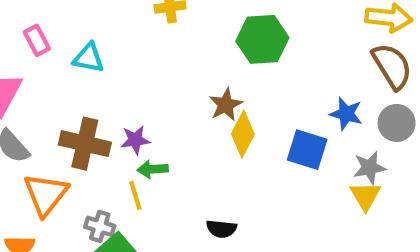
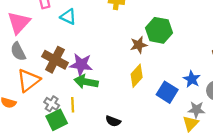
brown star: (226, 105) -> (139, 45), moved
purple star: (135, 140) -> (81, 65), size x1.5
green arrow: (153, 169) -> (86, 82), size x1.5
yellow line: (135, 195) -> (73, 105), moved

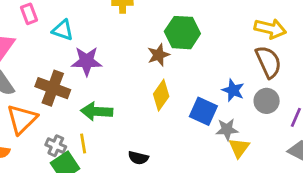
purple star: (81, 65) -> (87, 61), moved
gray star: (196, 110) -> (227, 129), moved

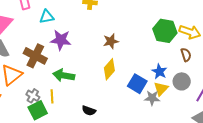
cyan triangle: (63, 30) -> (47, 17), turned -35
green hexagon: (182, 33) -> (165, 31), moved
brown semicircle: (268, 62) -> (186, 55), size x0.6
yellow triangle: (239, 148) -> (161, 89), moved

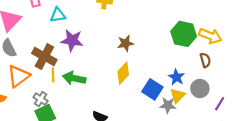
yellow line: (52, 96) -> (53, 75), moved

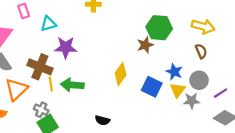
green hexagon: (184, 34) -> (159, 28), moved
brown star: (126, 43) -> (145, 45), moved
purple line: (220, 104) -> (221, 93), turned 32
gray star: (168, 105) -> (192, 101), moved

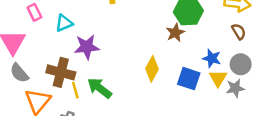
green arrow: (72, 85) -> (100, 88), turned 40

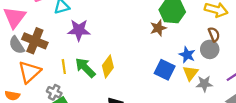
gray circle: (241, 64) -> (210, 49), moved
yellow diamond: (152, 69) -> (108, 67), moved
brown cross: (61, 72) -> (35, 41), moved

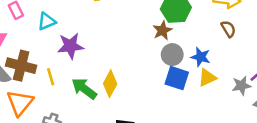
gray circle: (210, 49) -> (172, 55), moved
yellow line: (64, 67) -> (51, 77), moved
yellow triangle: (190, 73) -> (207, 78), turned 35
gray star: (204, 84) -> (241, 86), moved

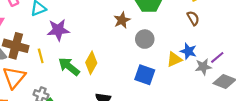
brown star: (162, 30) -> (122, 20), moved
blue star: (201, 57) -> (188, 51), moved
blue square: (177, 78) -> (145, 75), moved

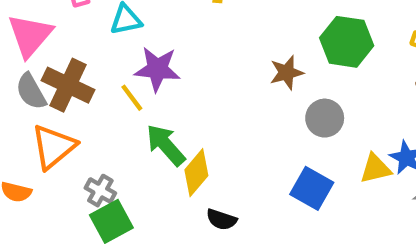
yellow line: (41, 56) -> (132, 98), moved, turned -32
yellow diamond: (91, 63) -> (196, 173), moved

